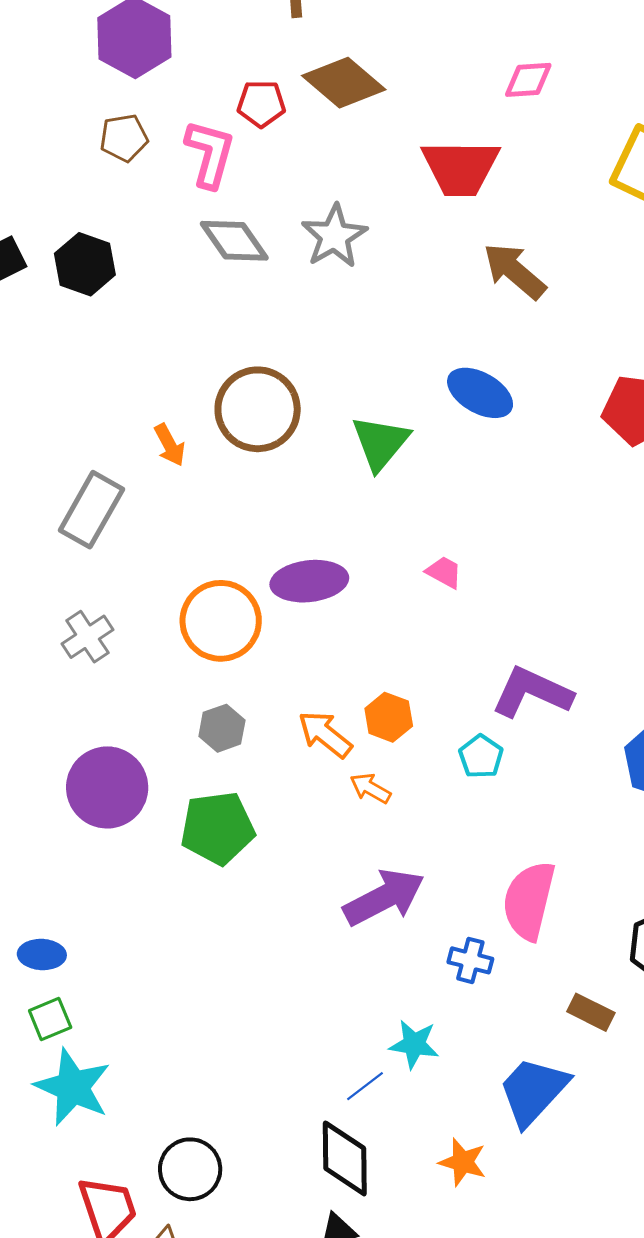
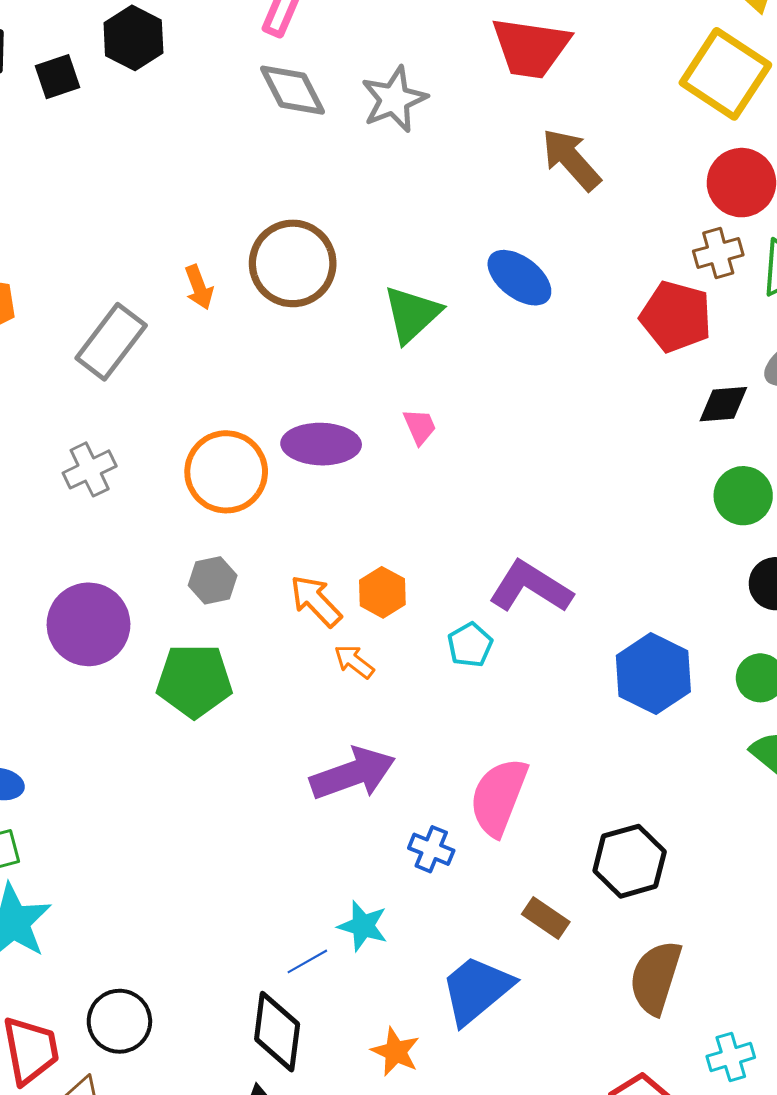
black hexagon: (85, 264) -> (133, 38), moved
pink trapezoid: (444, 572) -> (420, 427), moved, turned 30

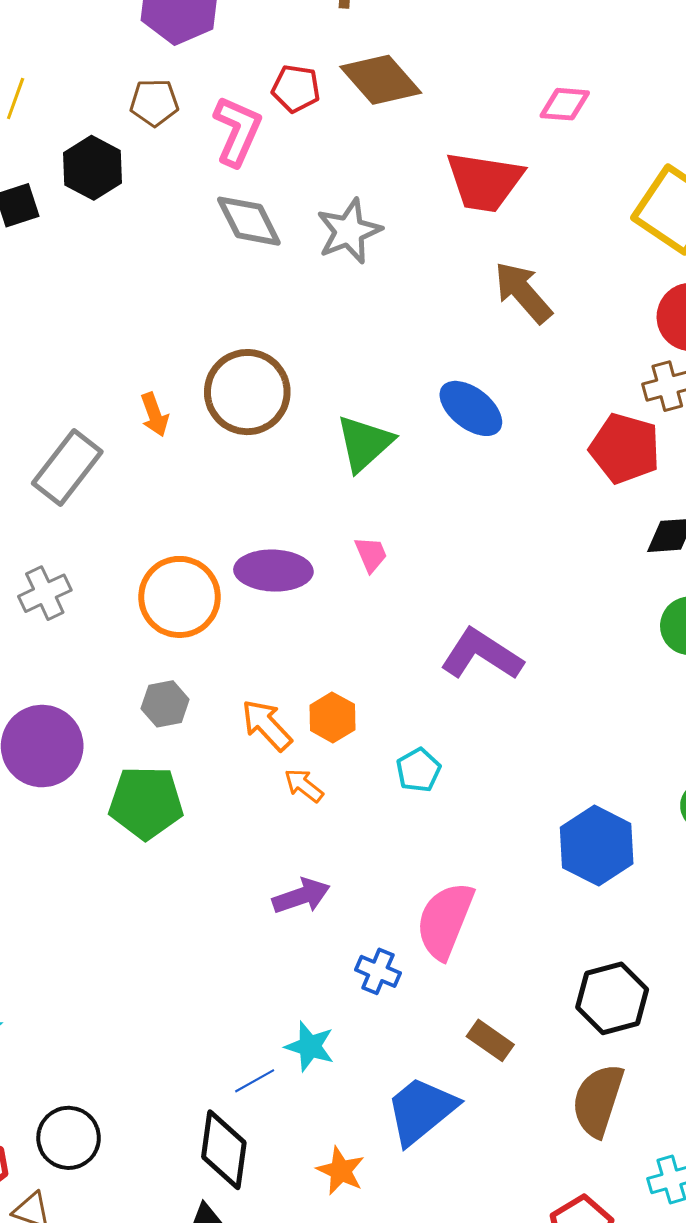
purple L-shape: (530, 587) -> (482, 655), moved
blue hexagon: (653, 674) -> (597, 846), moved
purple arrow: (353, 774) -> (301, 896), size x0.7
black hexagon: (630, 861) -> (612, 998), moved

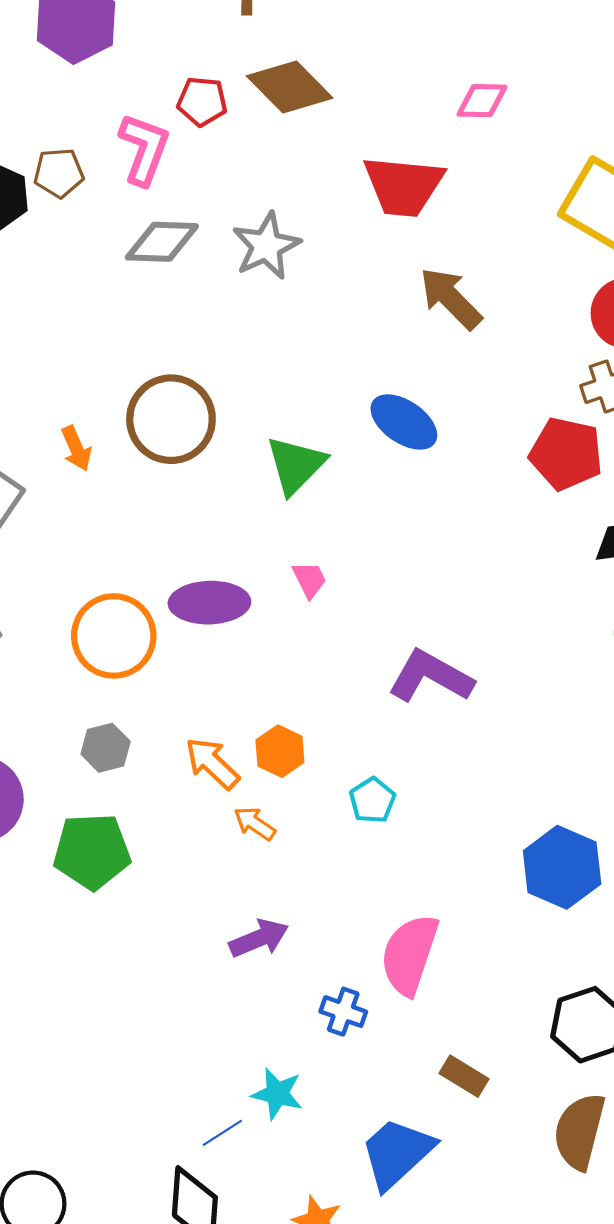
brown pentagon: (154, 103) -> (59, 173), moved
gray diamond: (249, 221) -> (162, 242), turned -58

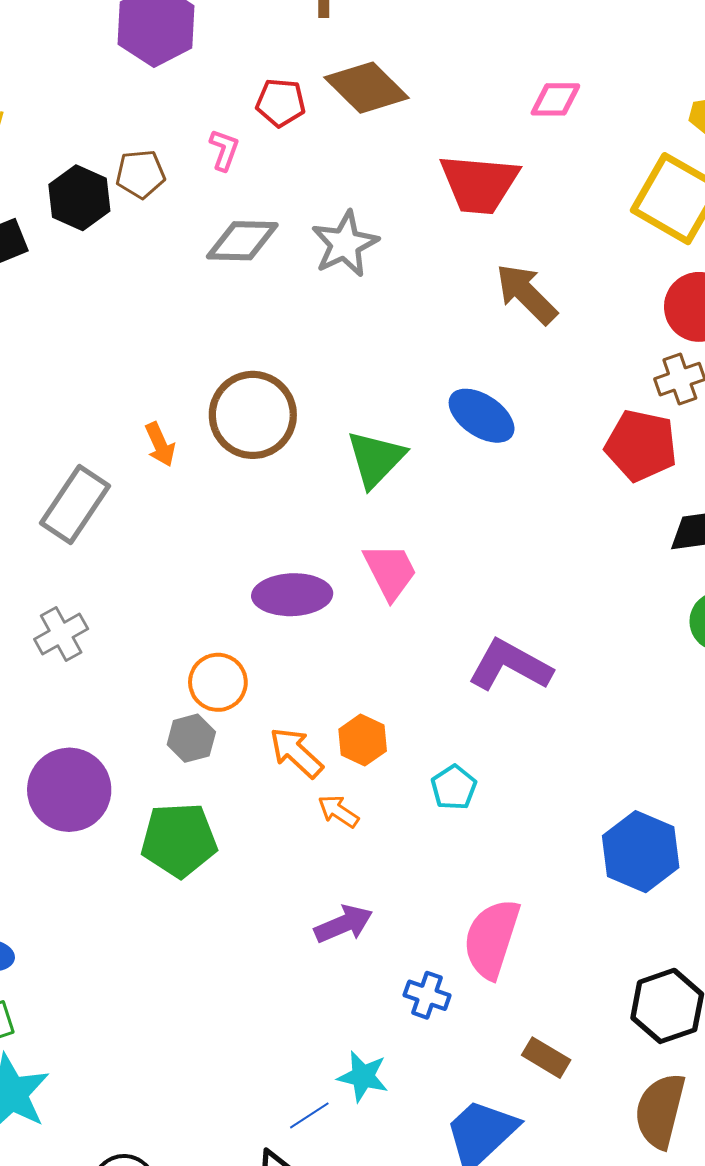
pink L-shape: (144, 149) -> (224, 150), size x0.6
pink trapezoid: (309, 580) -> (390, 571), size x1.6
orange circle: (114, 636) -> (218, 682), moved, size x0.7

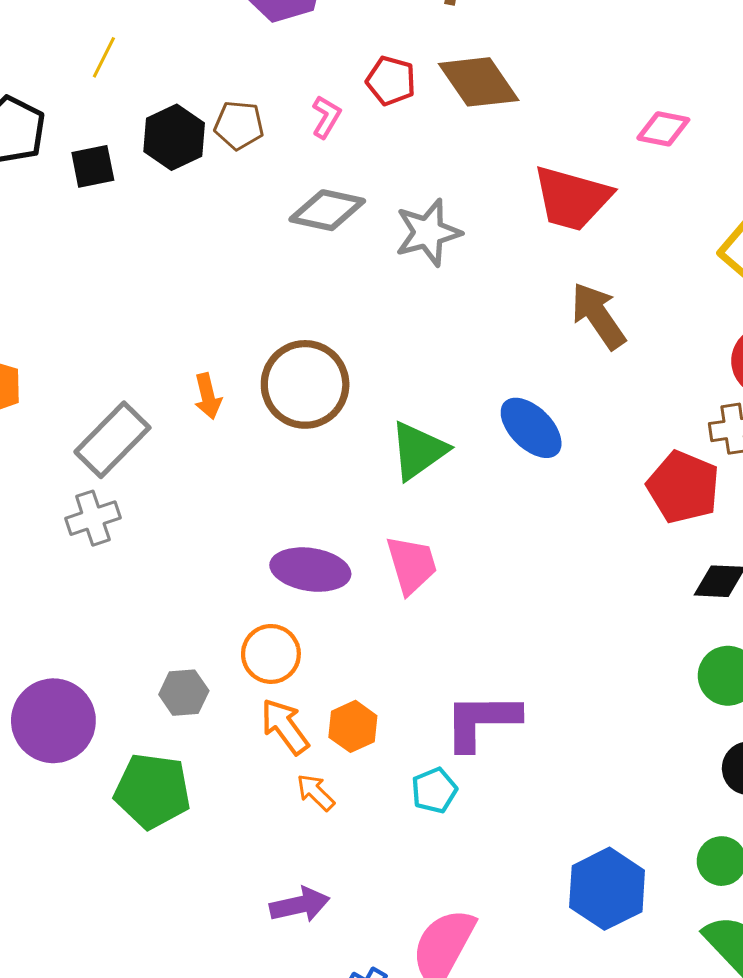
gray cross: (61, 634) -> (93, 518), moved
purple L-shape: (510, 665) -> (482, 721), moved, turned -40
orange circle: (218, 682) -> (271, 654), moved

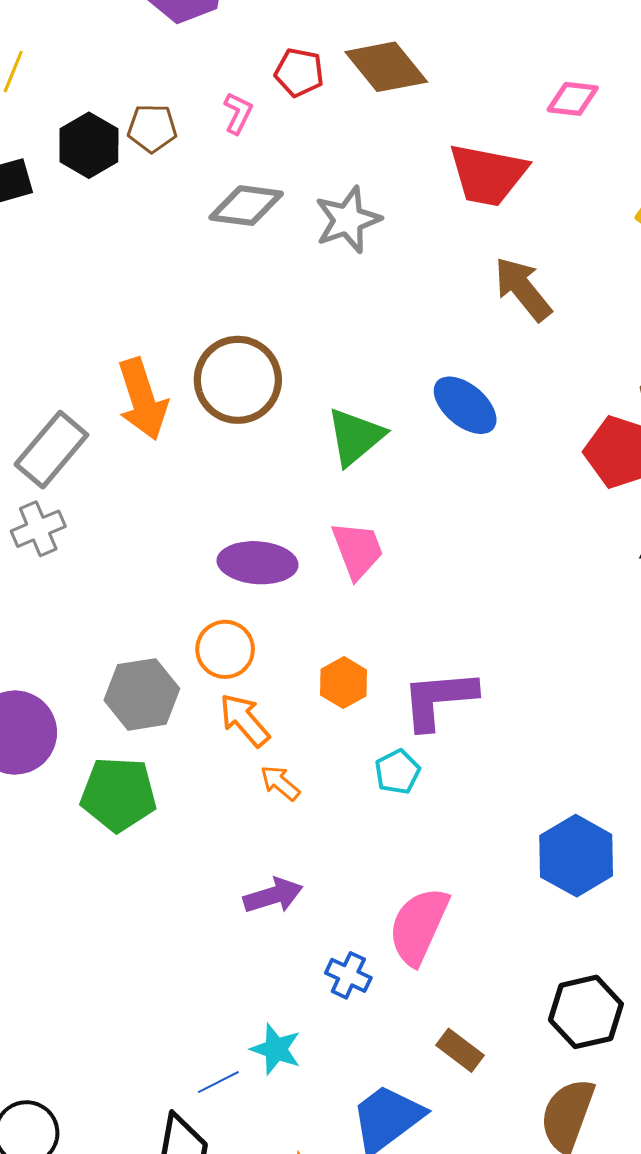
orange arrow: (208, 396) -> (142, 399), size x1.8
gray hexagon: (184, 693) -> (142, 694), size x1.5
orange hexagon: (353, 726) -> (344, 683), moved

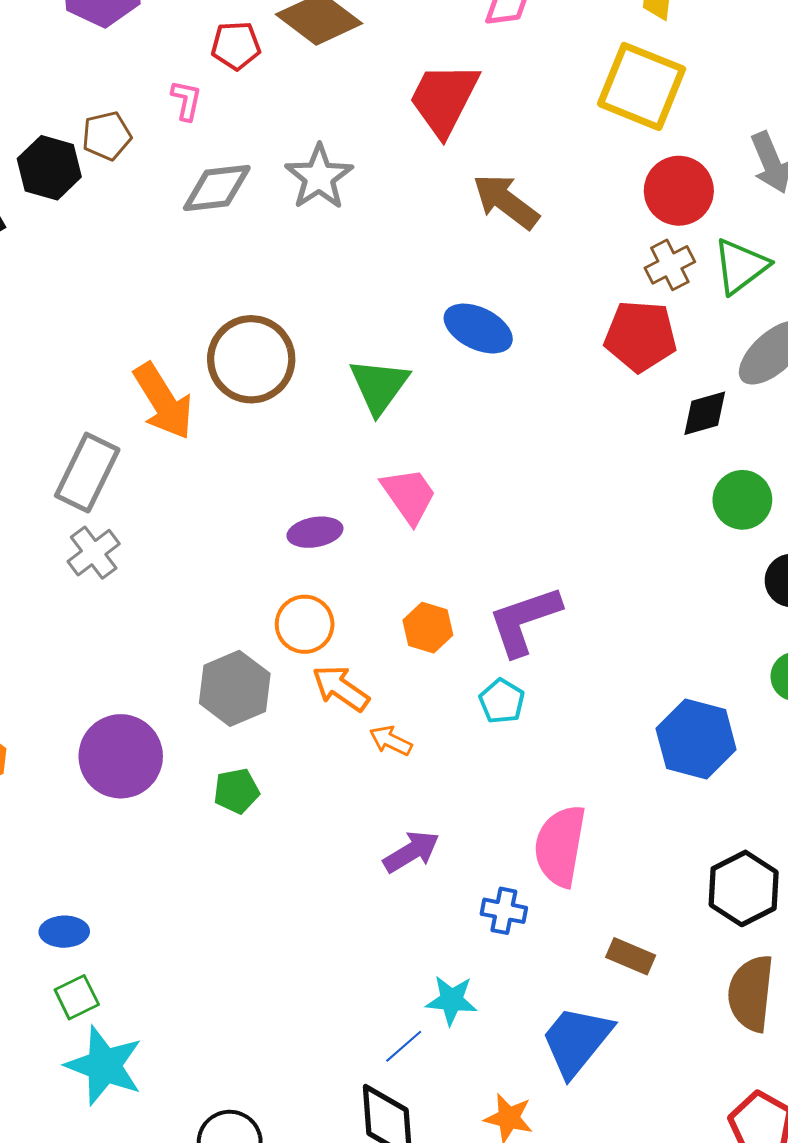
red trapezoid: (488, 175) -> (444, 99), turned 120
purple ellipse: (258, 563) -> (315, 532), size x0.7
green pentagon: (118, 794) -> (236, 791), size x0.6

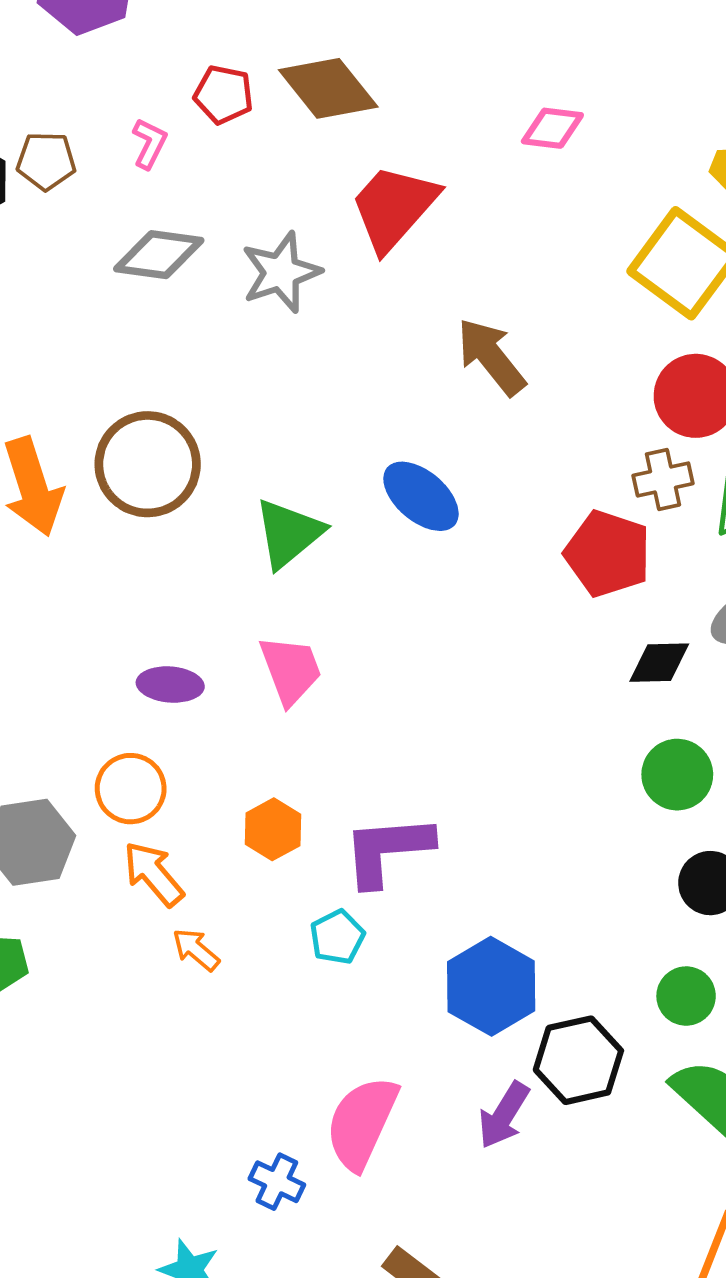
red trapezoid: (444, 99) -> (394, 207), moved
blue hexagon: (696, 739) -> (491, 986), moved
purple arrow: (411, 852) -> (504, 1115), moved, turned 138
black hexagon: (744, 888) -> (578, 1060), moved

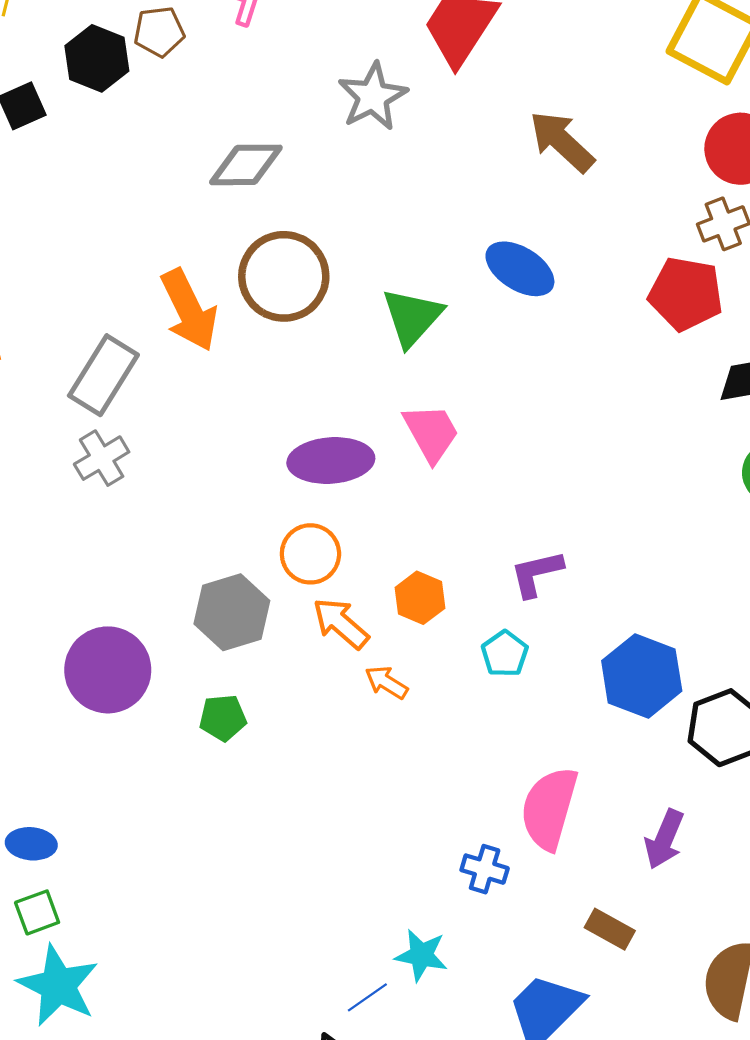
gray diamond: (159, 255) -> (246, 165), moved
purple ellipse: (170, 685) -> (331, 460), size x1.5
orange hexagon: (273, 829) -> (420, 598), moved
purple L-shape: (388, 850) -> (536, 573), size x0.7
purple arrow: (504, 1115) -> (664, 839), moved

